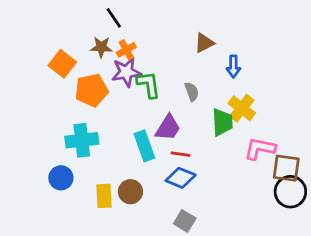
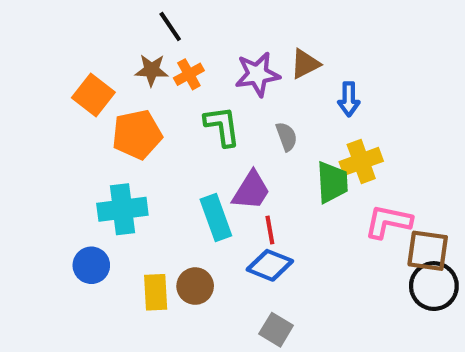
purple star: (126, 72) -> (257, 74), moved
yellow cross: (242, 108) -> (361, 161), turned 32
red line: (181, 154) -> (270, 230), turned 72

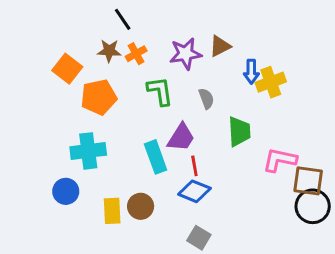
yellow cross: (361, 161) -> (271, 82), moved

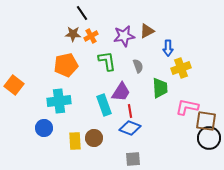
orange square: (67, 69) -> (14, 85), moved
yellow cross: (271, 82) -> (181, 68), moved
gray square: (199, 238) -> (133, 159), turned -35

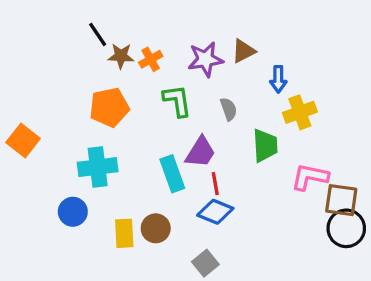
black line: (82, 13) -> (98, 34), moved
gray square: (133, 159) -> (205, 263), moved, turned -35

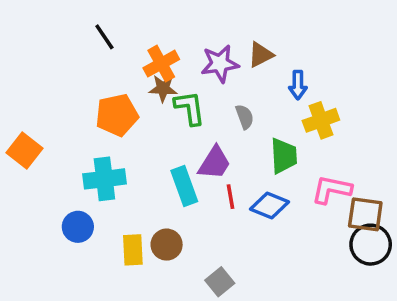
brown star: (121, 56) -> (163, 88), moved
orange cross: (151, 59) -> (161, 64), size x1.4
blue diamond: (215, 212) -> (269, 206), moved

